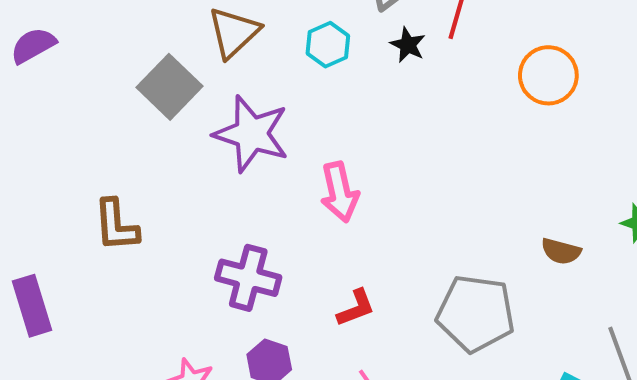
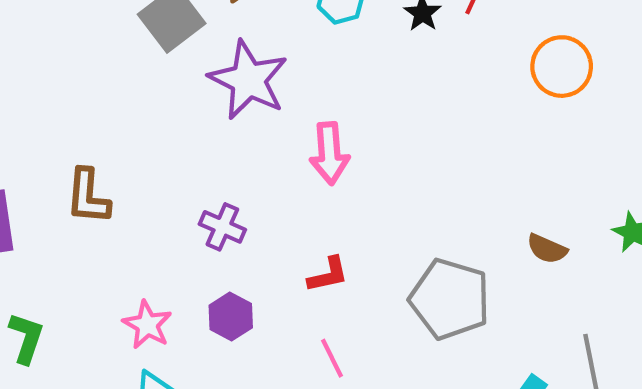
brown L-shape: (116, 225) -> (88, 196), moved
purple cross: (248, 278) -> (222, 227), size x0.7

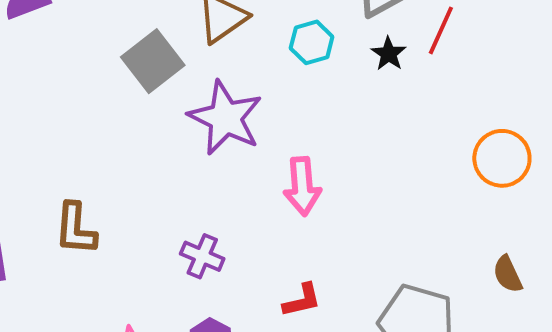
orange circle: (562, 67) -> (502, 158), moved
brown semicircle: (547, 249) -> (508, 274), turned 42

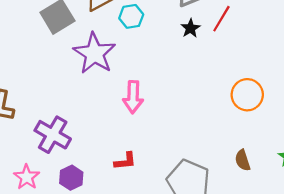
cyan hexagon: (312, 42) -> (131, 16), moved
purple cross: (202, 256) -> (53, 135), moved, size x1.5

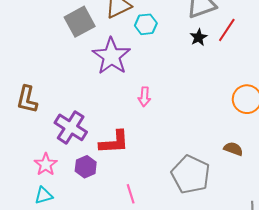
pink arrow: (133, 97) -> (144, 97), size x0.7
brown semicircle: (243, 160) -> (233, 149), moved, turned 126
red L-shape: (125, 161) -> (114, 142), moved, size x1.5

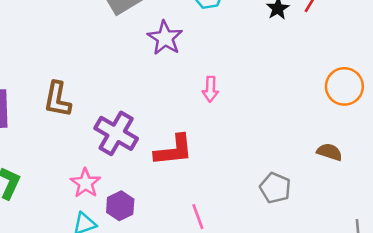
purple star: (111, 56) -> (165, 38), size x0.7
purple hexagon: (86, 167) -> (120, 206), moved
gray pentagon: (191, 174) -> (275, 188), size x0.6

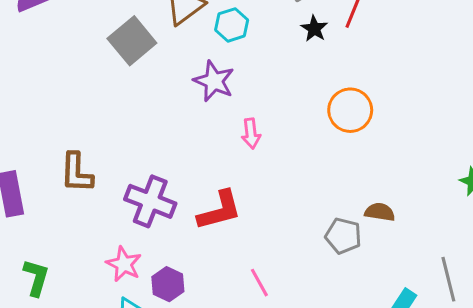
purple star: (165, 38) -> (214, 81), moved
orange circle: (344, 86) -> (350, 110), moved
brown semicircle: (329, 152) -> (380, 212), moved

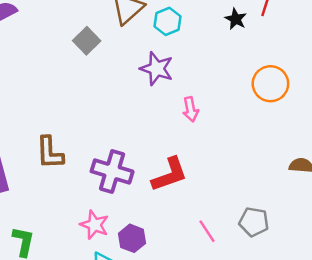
gray square: (132, 41) -> (87, 41), size x0.7
gray pentagon: (343, 236) -> (254, 222), moved

